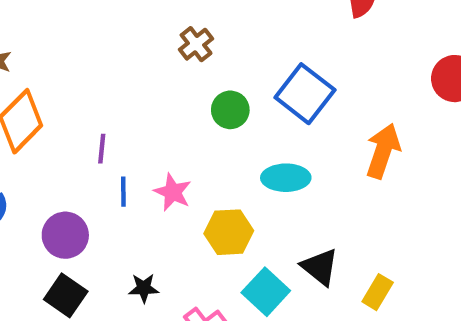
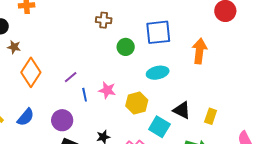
brown cross: (196, 44) -> (104, 20), turned -35
blue square: (305, 94) -> (158, 32), turned -32
purple line: (102, 149) -> (71, 77), turned 56

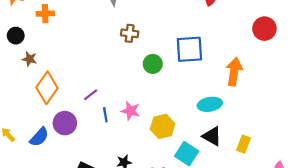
cyan ellipse: (158, 73) -> (210, 104), moved
purple circle: (62, 120) -> (65, 123), moved

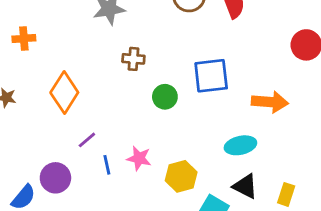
orange arrow: (234, 72) -> (270, 102), turned 88
orange diamond: (47, 88) -> (64, 92), moved

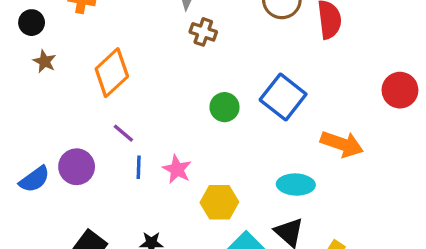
brown cross: (133, 59) -> (203, 32), moved
blue square: (211, 76) -> (283, 97), turned 30
purple line: (87, 140) -> (123, 133), turned 66

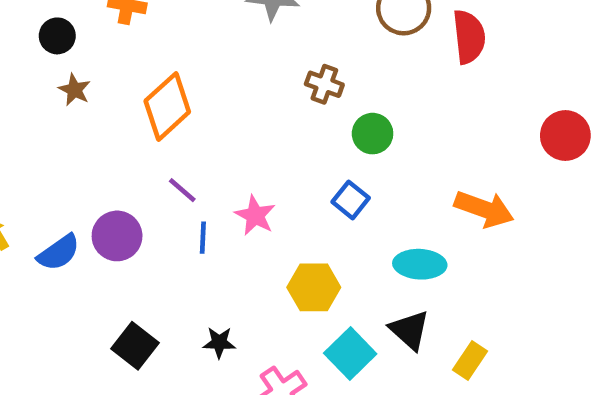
brown cross: (203, 32) -> (324, 84), moved
blue square: (283, 97) -> (351, 200), moved, size x0.6
green circle: (224, 107) -> (373, 134), moved
pink star: (177, 169) -> (255, 215), moved

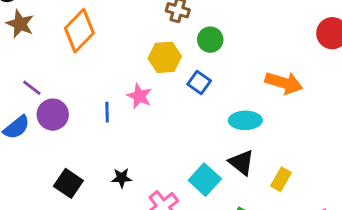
brown star: (75, 90) -> (20, 24), size x1.4
purple line: (182, 190) -> (32, 88), moved
yellow hexagon: (314, 287) -> (165, 57), moved

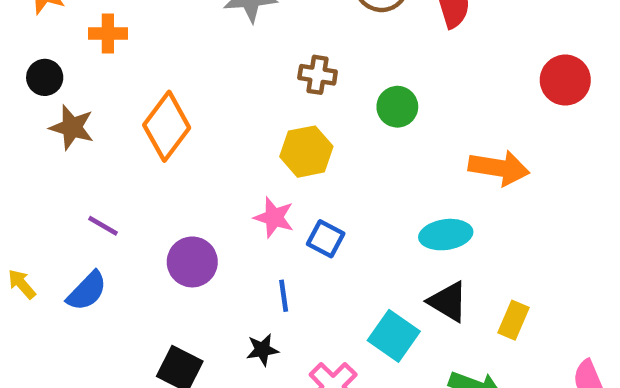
green circle: (210, 40) -> (397, 107), moved
blue square: (199, 82) -> (326, 239), moved
blue line: (107, 112) -> (284, 296), moved
purple circle: (53, 115) -> (192, 262), moved

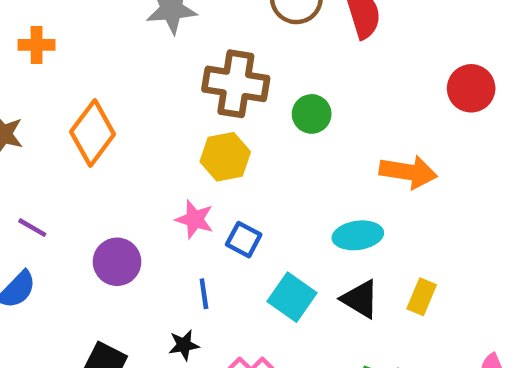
brown cross: (318, 75) -> (236, 84), size x1.8
yellow rectangle: (514, 320) -> (422, 297), moved
cyan square: (394, 336) -> (292, 297), moved

